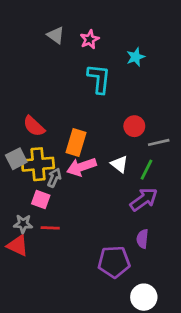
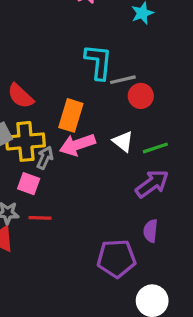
cyan L-shape: (99, 79) -> (99, 62), moved
gray line: (159, 142) -> (123, 80), moved
green line: (147, 170) -> (155, 148), turned 45

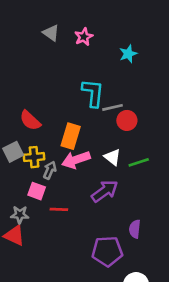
yellow cross: (25, 141) -> (34, 157), size x0.7
purple arrow: (152, 184) -> (105, 191), moved
red line: (40, 218) -> (59, 209), moved

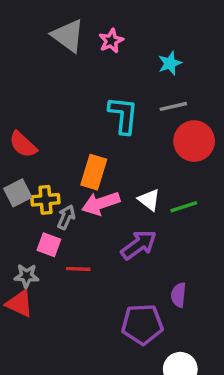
gray triangle: (51, 33) -> (68, 36), size x1.5
gray line: (113, 107) -> (173, 106), moved
red semicircle: (30, 120) -> (23, 144), moved
red circle: (127, 120) -> (194, 141), moved, size x1.5

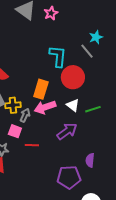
cyan star: (170, 63) -> (96, 37), moved
gray line: (173, 106) -> (87, 51), turned 63
red circle: (194, 141) -> (73, 77), moved

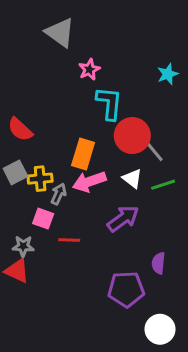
pink star: (51, 13) -> (89, 69), moved
gray line: (87, 51) -> (154, 151), moved

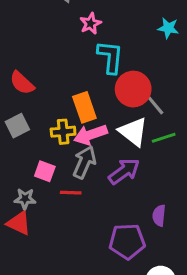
cyan star: (168, 74) -> (168, 28), turned 30
orange rectangle: (83, 154) -> (84, 107), turned -36
yellow cross: (40, 179) -> (63, 132), moved
white triangle: (132, 179) -> (133, 132), size x1.5
gray arrow: (59, 194) -> (84, 162), moved, size x1.5

